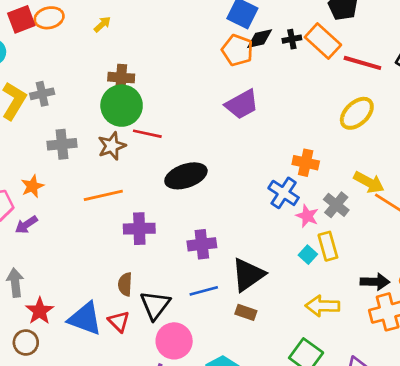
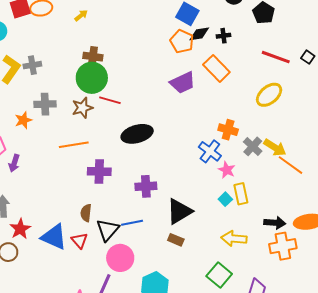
orange rectangle: (323, 41) -> (216, 68), moved
orange star: (32, 186) -> (23, 120), moved
gray cross: (336, 205) -> (253, 146), moved
purple arrow: (26, 225) -> (14, 163), turned -42
blue line: (204, 291) -> (132, 223), moved

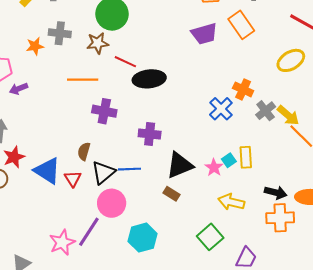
red line: (110, 100) -> (125, 62), moved
purple arrow: (14, 163) -> (19, 89), turned 42
pink star: (227, 170) -> (214, 168), moved

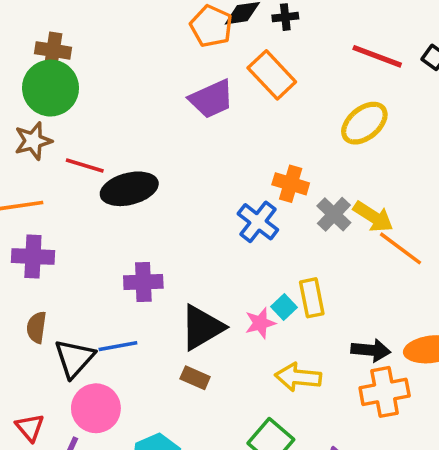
purple cross: (104, 111) -> (33, 257), moved
pink star: (214, 168) -> (260, 323), turned 30
red triangle: (73, 179) -> (30, 427), moved

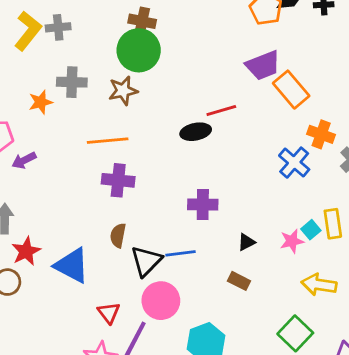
orange rectangle: (272, 75) -> (291, 90), moved
red line: (85, 165) -> (221, 110), moved, turned -36
black ellipse: (129, 189) -> (196, 132), size x0.7
black triangle: (202, 327) -> (246, 242), size x0.5

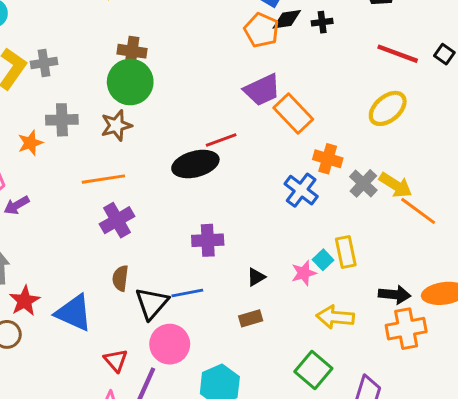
black ellipse: (196, 132) -> (195, 164), size x1.4
purple cross: (118, 180) -> (117, 220), turned -32
brown rectangle: (239, 281) -> (251, 318), turned -40

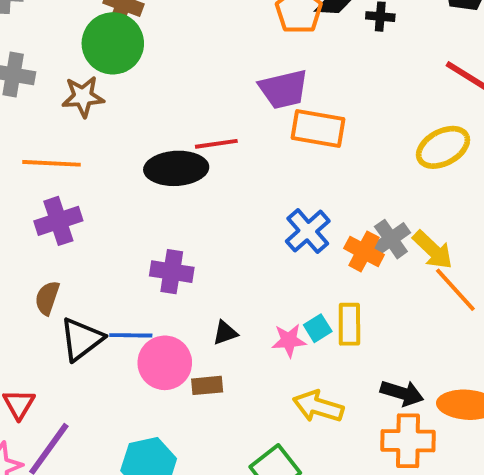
orange rectangle: (293, 113) -> (318, 129), turned -48
orange cross: (328, 159) -> (364, 251), moved
pink circle: (170, 344) -> (165, 363), moved

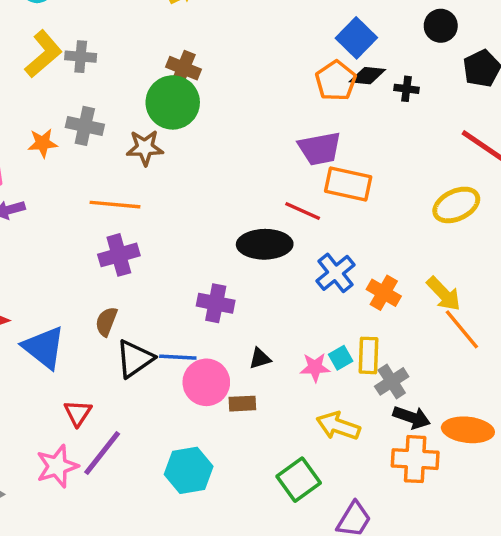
red line: (216, 144) -> (303, 211), moved, turned 30
black ellipse: (176, 168) -> (265, 244), moved
gray cross: (391, 239) -> (392, 381), moved

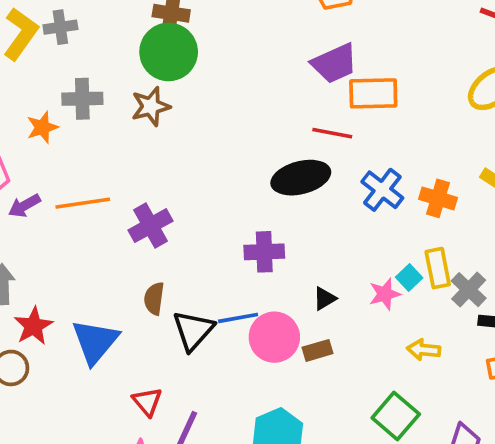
orange line: (115, 205) -> (83, 203), moved
blue triangle: (44, 347) -> (95, 341), turned 45
yellow arrow: (338, 426) -> (424, 350), size x0.7

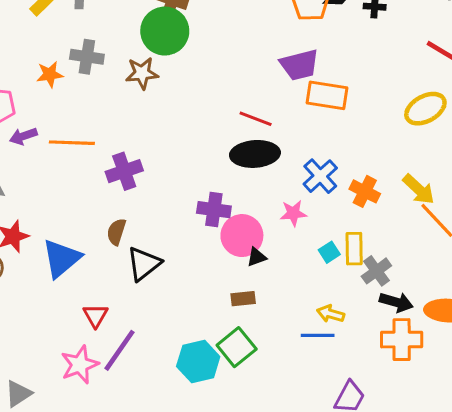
red line: (332, 133) -> (256, 119), moved
pink star: (385, 294) -> (293, 213), moved
blue line: (238, 318) -> (318, 335), moved
pink circle: (274, 337) -> (242, 236), moved
green square: (396, 416) -> (237, 347), moved

